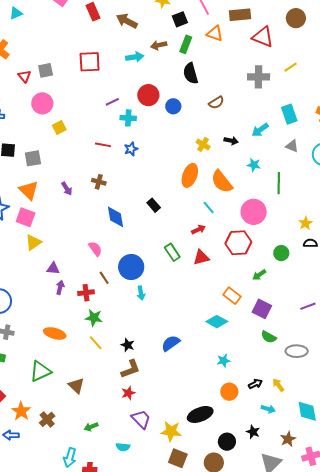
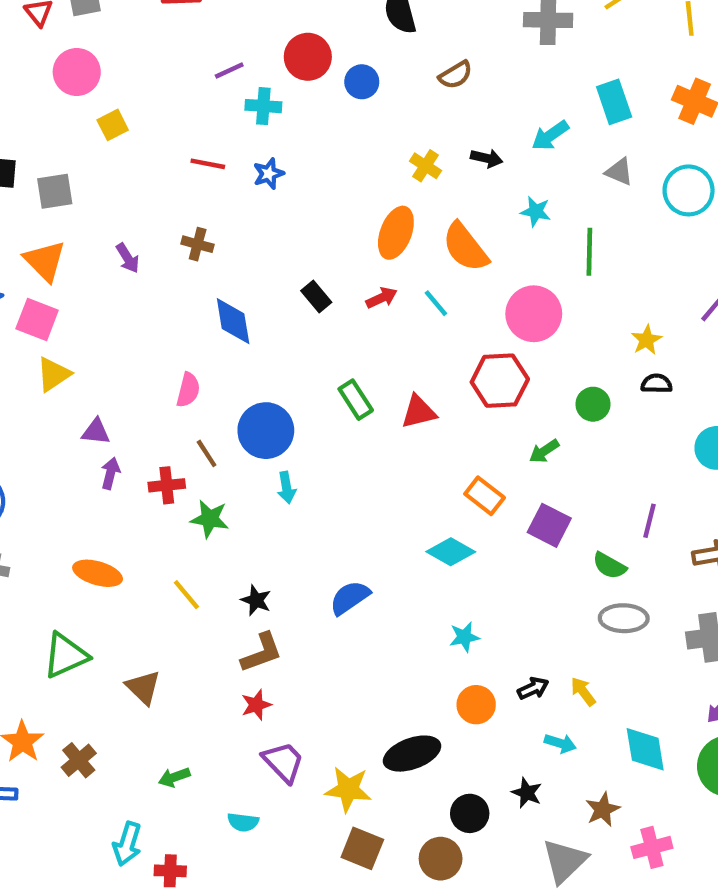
red arrow: (198, 229) -> (382, 298), moved
pink semicircle: (95, 249) -> (188, 390), turned 49
purple line: (308, 306) -> (650, 521), turned -56
green star: (94, 318) -> (210, 519), moved
green semicircle: (269, 337) -> (609, 566), moved

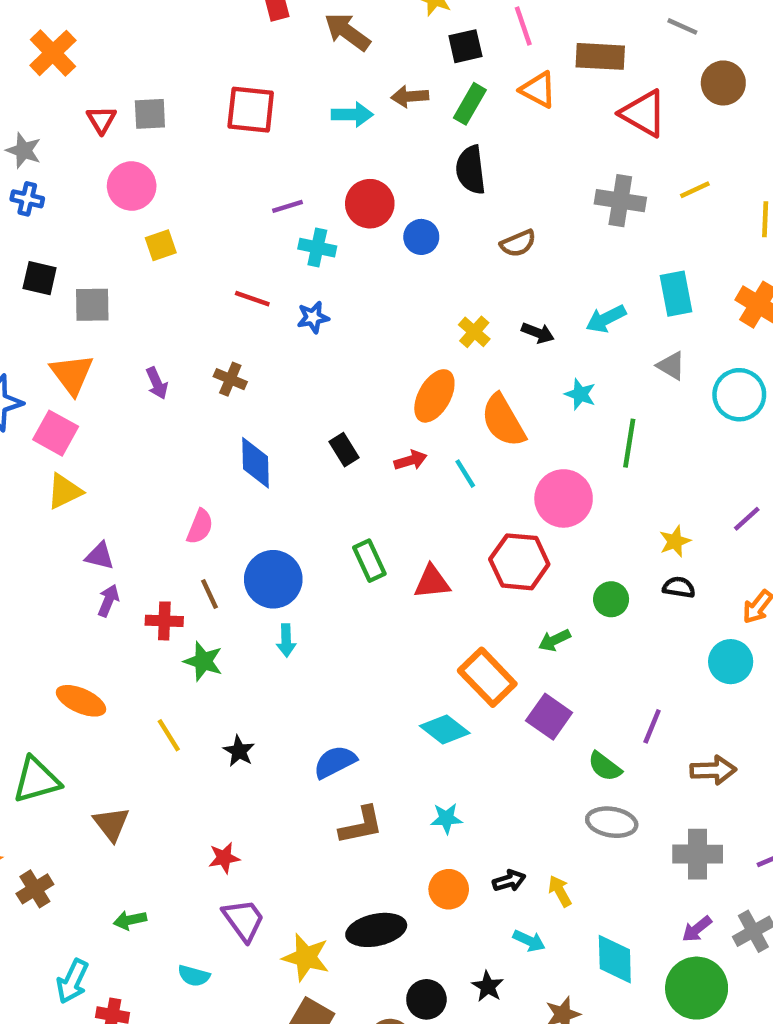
orange rectangle: (485, 496) -> (487, 677), size x1.4
brown L-shape: (262, 653) -> (361, 825), moved

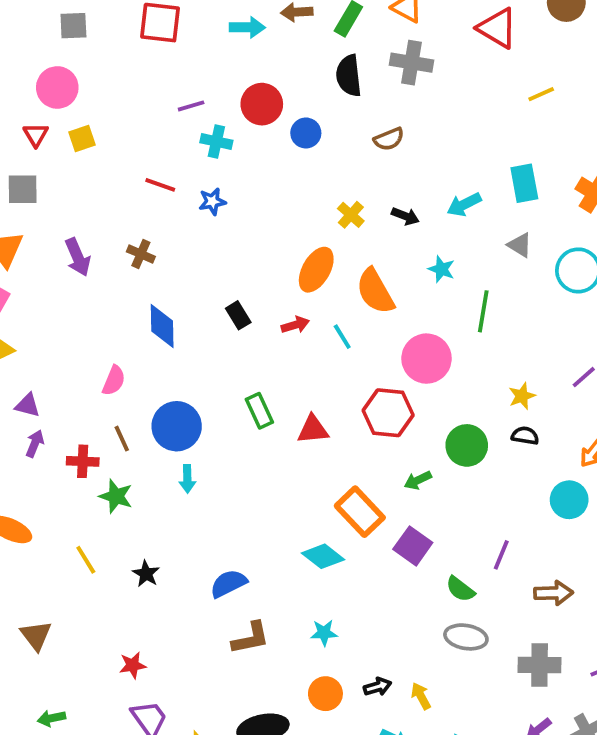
red triangle: (101, 120) -> (36, 135), moved
gray cross: (620, 201) -> (411, 63), moved
purple arrow: (157, 383) -> (78, 257), size x1.4
green circle: (611, 599) -> (467, 445), size x1.4

